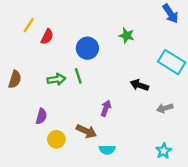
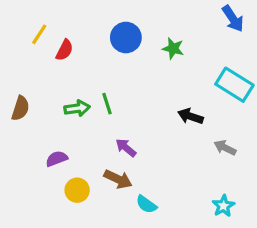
blue circle: (87, 48) -> (126, 38), moved
purple arrow: (106, 108) -> (126, 148), moved, turned -70
gray arrow: (165, 108) -> (225, 148), turned 42
purple semicircle: (41, 116) -> (57, 159), turned -126
cyan semicircle: (107, 150) -> (146, 204), turned 35

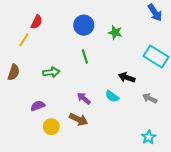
yellow line: (39, 34) -> (24, 40), moved
red semicircle: (64, 50) -> (37, 22), moved
green line: (107, 104) -> (85, 57), moved
cyan semicircle: (146, 204) -> (112, 96), moved

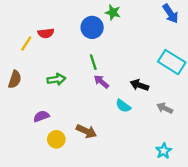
red semicircle: (37, 22) -> (46, 33), moved, turned 56
green star: (115, 32) -> (113, 12), moved
purple arrow: (84, 98) -> (101, 82), moved

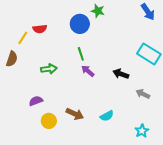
brown semicircle: (15, 79) -> (12, 59), moved
cyan semicircle: (123, 106) -> (107, 116), moved, turned -64

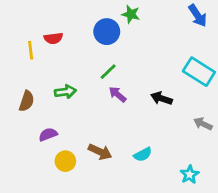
yellow line: (23, 38) -> (31, 50), turned -40
green line: (81, 54) -> (108, 72), turned 64
brown semicircle: (12, 59) -> (27, 101), moved
gray arrow: (143, 94) -> (203, 124), moved

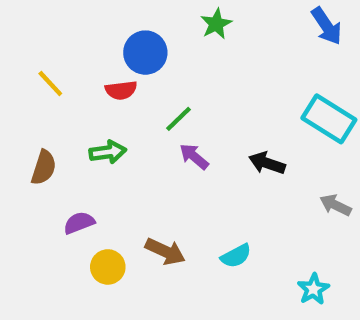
green star: (131, 14) -> (216, 24), turned 30
blue circle: (107, 32) -> (145, 53), moved
red semicircle: (53, 38) -> (121, 90), moved
yellow line: (31, 50) -> (50, 84), turned -36

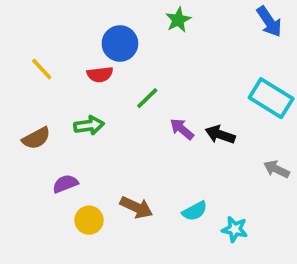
purple arrow: (194, 156) -> (182, 129), moved
brown semicircle: (44, 168) -> (36, 138), turned 44
cyan star: (313, 289) -> (235, 229), moved, turned -30

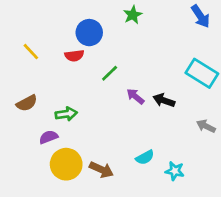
green arrow: (89, 125) -> (66, 114), moved
brown arrow: (136, 207) -> (101, 170), moved
yellow circle: (89, 220) -> (66, 164), size x1.5

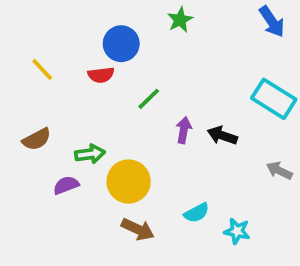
purple arrow: (135, 96) -> (184, 130), turned 60
yellow circle: (66, 164) -> (129, 182), moved

